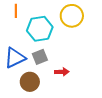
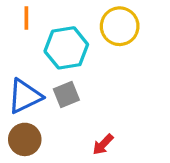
red arrow: (62, 72) -> (103, 144), moved, turned 136
brown circle: (30, 82) -> (25, 139), moved

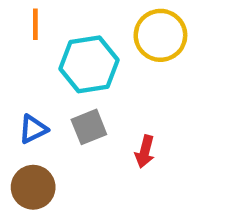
blue triangle: (25, 96) -> (33, 129), size x0.6
red arrow: (103, 144) -> (145, 151), moved, turned -30

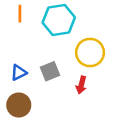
yellow circle: (160, 35) -> (90, 52), moved
cyan hexagon: (89, 64) -> (59, 20), moved

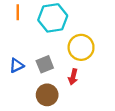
brown circle: (19, 105) -> (47, 95), moved

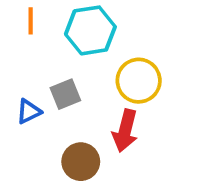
gray square: (45, 64) -> (65, 94), moved
red arrow: (73, 77) -> (125, 131), size x1.5

